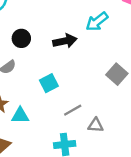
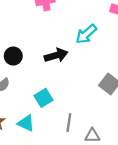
gray line: (73, 110) -> (69, 123), turned -48
cyan triangle: (20, 115) -> (26, 123), moved, turned 30

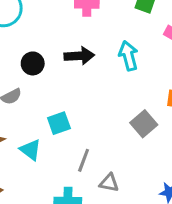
cyan arrow: (86, 34) -> (128, 56), turned 105
black arrow: (56, 55) -> (79, 56), moved

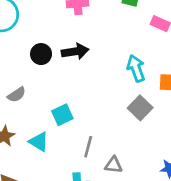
cyan arrow: (128, 56) -> (136, 68), moved
black circle: (33, 63) -> (41, 54), moved

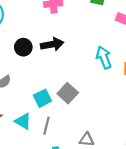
gray square: (140, 108) -> (68, 93), moved
gray line: (88, 147) -> (46, 126), moved

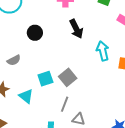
black arrow: (52, 44) -> (76, 29), moved, turned 66
gray line: (46, 126) -> (65, 104), moved

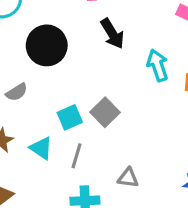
black circle: (35, 33) -> (47, 45), size x1.6
gray line: (65, 104) -> (77, 156), moved

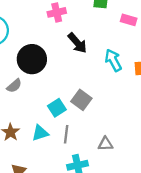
gray semicircle: (17, 92) -> (14, 86), moved
cyan triangle: (41, 148) -> (40, 133), turned -42

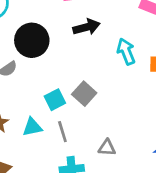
black arrow: (77, 43) -> (86, 27), turned -70
gray line: (66, 134) -> (62, 132), turned -30

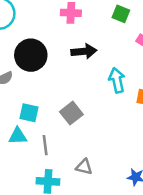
cyan square: (55, 100) -> (29, 113), moved, turned 30

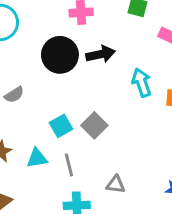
black circle: (31, 55) -> (60, 55), moved
cyan square: (29, 113) -> (61, 126), moved, turned -36

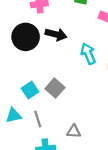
black arrow: (101, 54) -> (56, 34), turned 30

